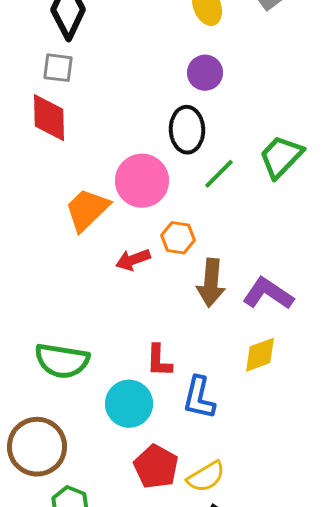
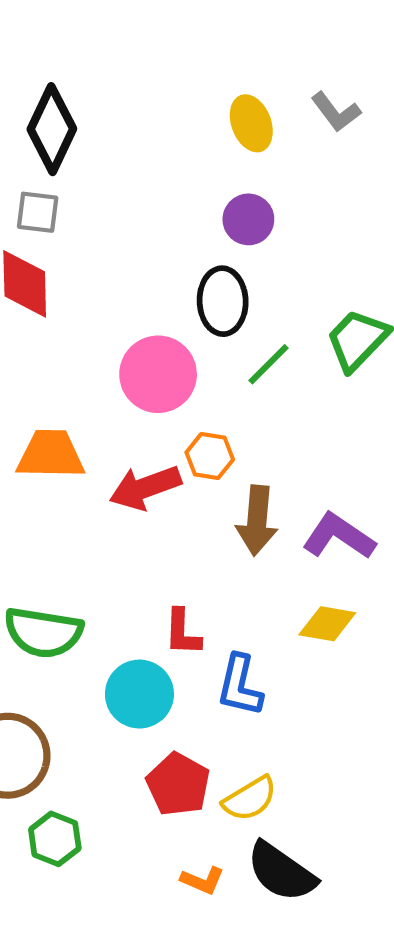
orange trapezoid: (87, 210) -> (51, 455), moved, turned 45
red arrow: (133, 260) -> (145, 488), size x1.4
yellow diamond: (260, 355) -> (327, 624), turned 30

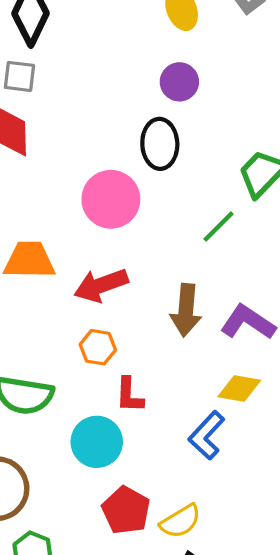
green line: (268, 364) -> (219, 227), moved
orange hexagon: (210, 456) -> (98, 347), moved
blue L-shape: (240, 685) -> (207, 435), moved, turned 30

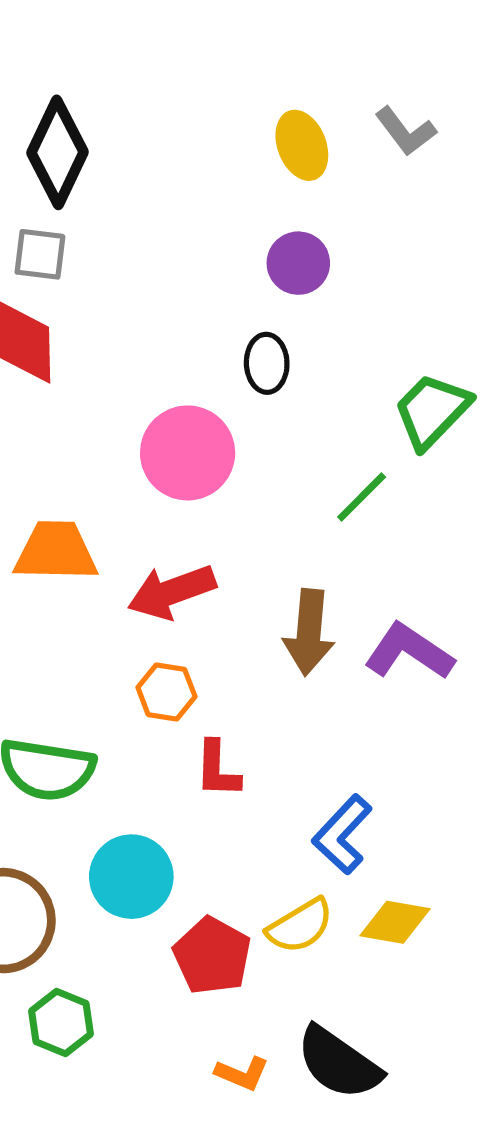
black ellipse: (160, 144) -> (267, 363), size x0.7
yellow diamond: (239, 389) -> (395, 922), moved
cyan circle: (97, 442) -> (131, 877), moved
yellow semicircle: (180, 521) -> (300, 926), moved

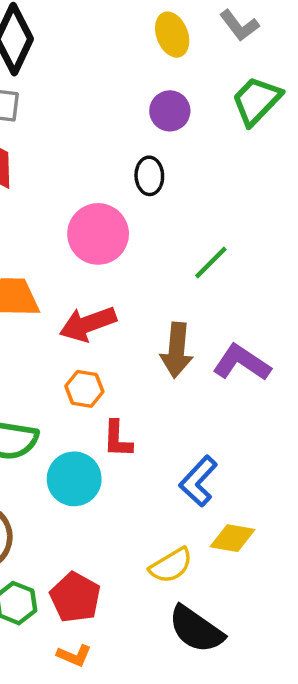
green trapezoid: (432, 411) -> (256, 101), moved
cyan circle: (131, 877) -> (74, 479), moved
yellow semicircle: (300, 926) -> (171, 565), moved
red pentagon: (212, 956) -> (75, 597), moved
orange L-shape: (242, 1073) -> (74, 655), moved

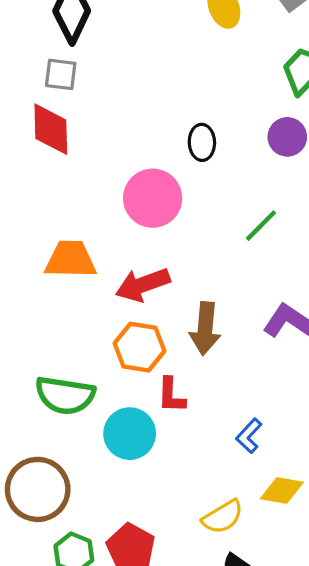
purple circle: (170, 111) -> (287, 137), moved
brown arrow: (177, 350) -> (205, 328), moved
orange hexagon: (84, 389) -> (139, 347), size x1.4
blue L-shape: (198, 481) -> (249, 436), size x0.7

